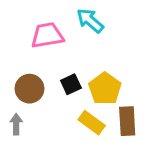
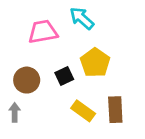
yellow pentagon: (105, 89) -> (95, 63), moved

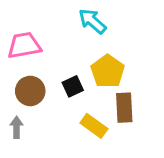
pink trapezoid: (43, 32) -> (24, 45), moved
brown rectangle: (115, 110) -> (124, 108), moved

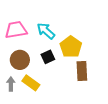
cyan arrow: (92, 21) -> (46, 31), moved
yellow rectangle: (94, 126) -> (31, 83), moved

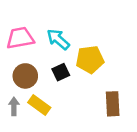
yellow pentagon: (71, 47) -> (90, 60), turned 30
brown rectangle: (82, 71) -> (113, 104), moved

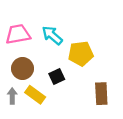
black square: (61, 72) -> (57, 76), moved

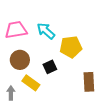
gray arrow: (12, 96) -> (11, 93), moved

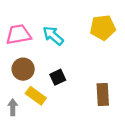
yellow pentagon: (71, 47) -> (103, 28), moved

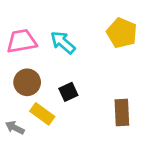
yellow pentagon: (103, 28) -> (122, 33), turned 30
gray arrow: (13, 107) -> (15, 128), turned -63

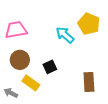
cyan arrow: (63, 42) -> (65, 35), moved

